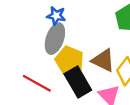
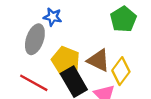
gray ellipse: (55, 39) -> (35, 39), moved

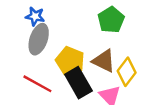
blue star: (53, 17) -> (35, 16), moved
green pentagon: (123, 19) -> (111, 20), moved

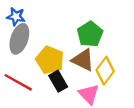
green pentagon: (111, 20) -> (90, 34), moved
black rectangle: (78, 83) -> (58, 81), size x0.7

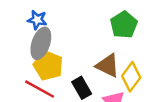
green pentagon: (90, 34) -> (124, 25), moved
yellow pentagon: (50, 60) -> (48, 66), moved

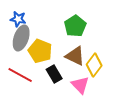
green pentagon: (124, 25) -> (75, 26), moved
yellow pentagon: (48, 66) -> (40, 51), moved

